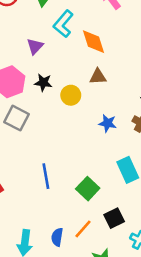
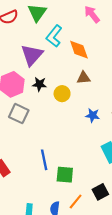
purple triangle: (35, 46) -> (32, 55), size x1.6
green square: (88, 189) -> (65, 175), moved, turned -36

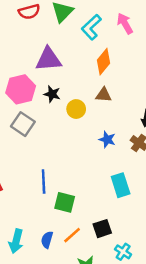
cyan L-shape: (54, 36) -> (91, 27), moved
orange diamond: (79, 50) -> (104, 62), turned 50
purple triangle: (32, 55) -> (48, 59), turned 35

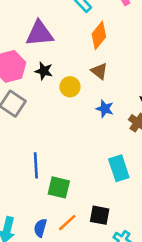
brown triangle: (104, 95) -> (99, 71), turned 35
blue star: (107, 139) -> (105, 109), moved
black square: (102, 229) -> (100, 215), turned 30

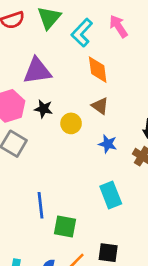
orange diamond: (99, 35) -> (98, 70), turned -44
cyan rectangle: (119, 168) -> (111, 195), moved

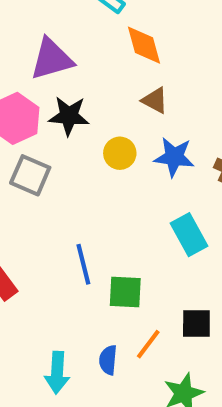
black star: (44, 109) -> (69, 116), size x1.4
yellow circle: (71, 123) -> (120, 153), moved
blue star: (108, 144) -> (174, 157), size x1.4

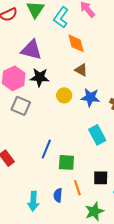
purple triangle: (52, 59) -> (31, 50), turned 30
blue line: (83, 264) -> (46, 149), turned 36
orange line: (148, 344) -> (77, 188), turned -56

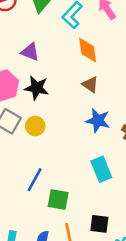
purple triangle: (31, 50) -> (30, 52), size x0.7
yellow circle: (64, 95) -> (35, 126), moved

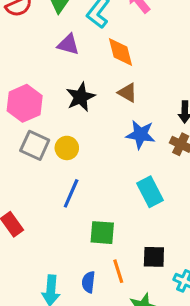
purple triangle: (30, 52) -> (68, 44), moved
black star: (37, 88) -> (81, 97), moved, turned -30
blue line: (35, 180) -> (71, 193), moved

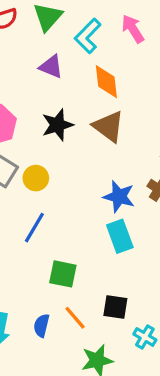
brown triangle: (127, 93) -> (109, 126), size x1.5
blue star: (141, 134) -> (119, 197), moved
orange line: (118, 271) -> (75, 318), turned -30

